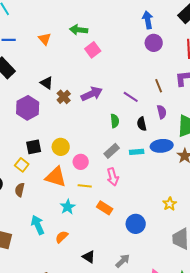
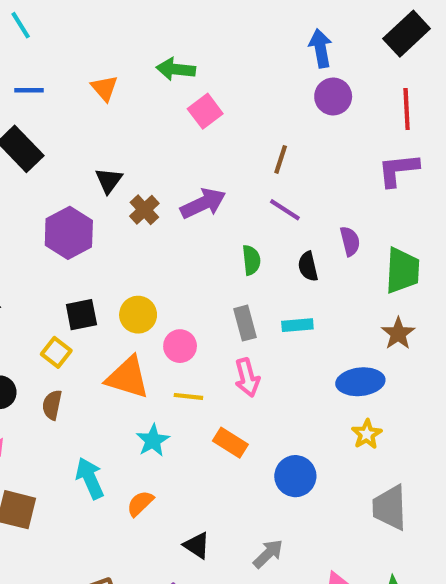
black triangle: (47, 83) -> (109, 180), turned 32
brown line: (159, 86) -> (281, 159), moved, turned 40
blue ellipse: (162, 146) -> (360, 382), moved
gray rectangle: (112, 151) -> (245, 323), turned -63

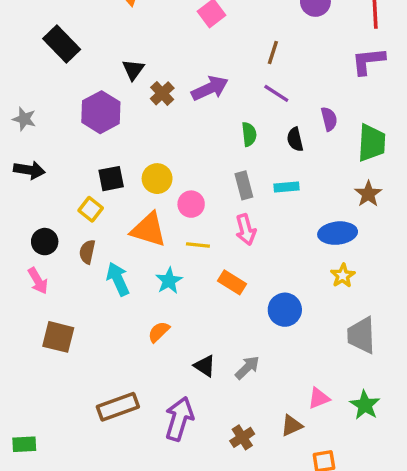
cyan arrow: (90, 478) -> (118, 279), moved
gray arrow: (268, 554) -> (247, 368), moved

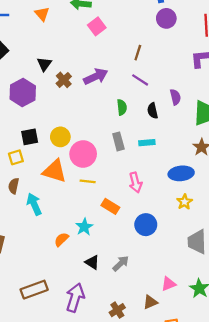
pink circle: (191, 204) -> (83, 154), size x1.5
yellow square: (91, 209) -> (16, 157), turned 35
pink arrow: (246, 230) -> (136, 182), moved
cyan star: (169, 281) -> (84, 227), moved

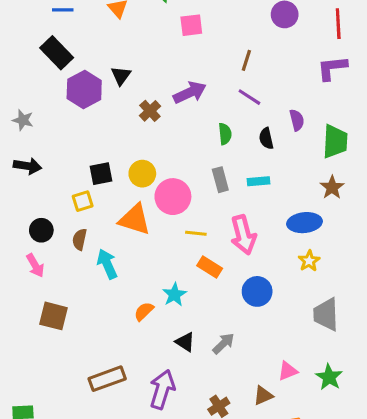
pink square: (97, 26) -> (191, 25), turned 30
brown cross: (64, 80) -> (150, 111), moved
purple hexagon: (23, 92) -> (84, 89), moved
yellow line: (88, 181) -> (196, 233), moved
pink arrow: (136, 182) -> (243, 235), size x1.4

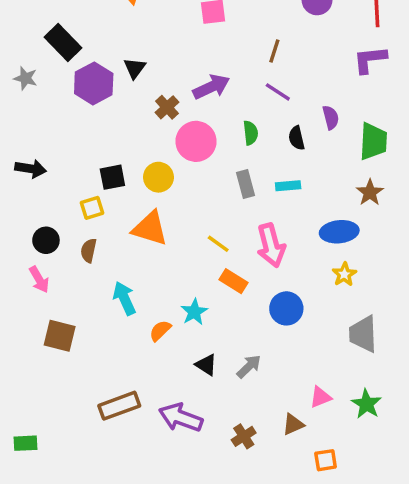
gray star: (23, 120) -> (26, 78), moved
pink circle: (173, 197) -> (196, 141), moved
yellow line: (196, 233) -> (218, 244), turned 30
cyan arrow: (107, 264) -> (124, 298), moved
purple arrow: (162, 389) -> (181, 418), turned -87

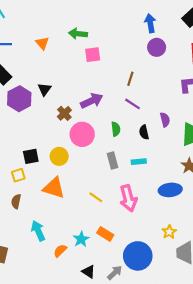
yellow star: (344, 274) -> (169, 232), moved
orange rectangle: (234, 281) -> (105, 234), moved
blue circle: (286, 308) -> (138, 256), moved, size x1.4

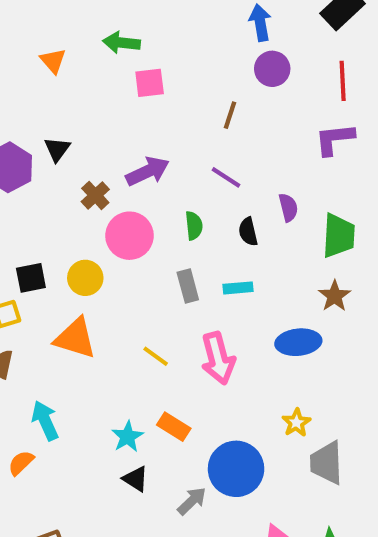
brown line: (130, 79) -> (230, 115), moved
orange semicircle: (60, 251) -> (21, 463), moved
black triangle: (88, 272) -> (136, 479), moved

